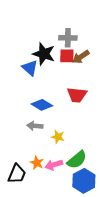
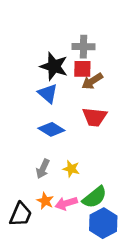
brown arrow: (81, 57) -> (92, 81), moved
blue triangle: (30, 68) -> (48, 94), moved
gray arrow: (35, 126) -> (43, 169), moved, turned -70

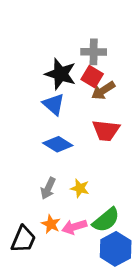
red square: (82, 69) -> (92, 77), turned 30

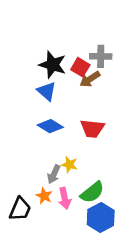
gray cross: (94, 52) -> (101, 56), moved
red trapezoid: (106, 130) -> (92, 129), moved
gray arrow: (48, 188) -> (54, 174), moved
pink arrow: (74, 227) -> (65, 198), turned -85

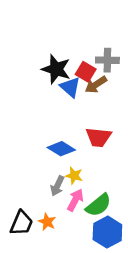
blue triangle: (47, 91) -> (70, 87), moved
blue diamond: (50, 126) -> (61, 149), moved
orange star: (44, 196) -> (47, 222), moved
pink arrow: (65, 198) -> (75, 200), moved, turned -140

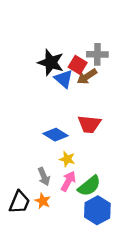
gray arrow: (57, 186) -> (44, 177), moved, turned -48

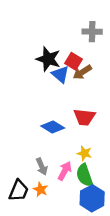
gray cross: (97, 54) -> (92, 32), moved
yellow star: (67, 159) -> (84, 153), moved
green semicircle: (89, 186) -> (84, 175), turned 110

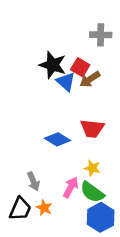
gray arrow: (42, 166) -> (33, 181), moved
green semicircle: (84, 175) -> (92, 192), turned -35

